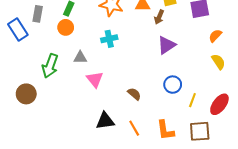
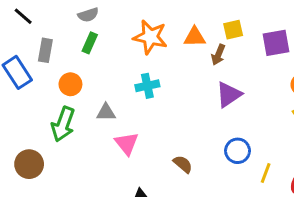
orange circle: (66, 27) -> (70, 84), moved

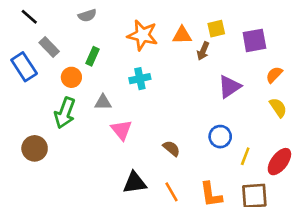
green rectangle: (90, 43) -> (92, 56), moved
gray rectangle: (45, 50) -> (49, 47), turned -54
purple triangle: (229, 95) -> (229, 87), moved

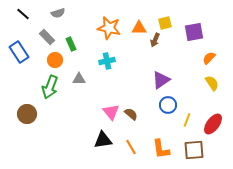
gray semicircle: (87, 15) -> (58, 13), moved
gray rectangle: (49, 47) -> (47, 37), moved
green rectangle: (92, 56) -> (71, 44), turned -48
purple triangle: (229, 87) -> (161, 80), moved
pink triangle: (121, 130) -> (111, 112), moved

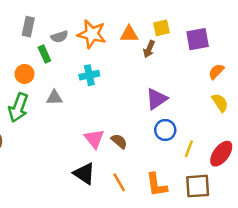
gray semicircle: (58, 13) -> (59, 37), moved
gray rectangle: (47, 37) -> (28, 27), moved, turned 56
black triangle: (103, 140) -> (84, 174), turned 42

